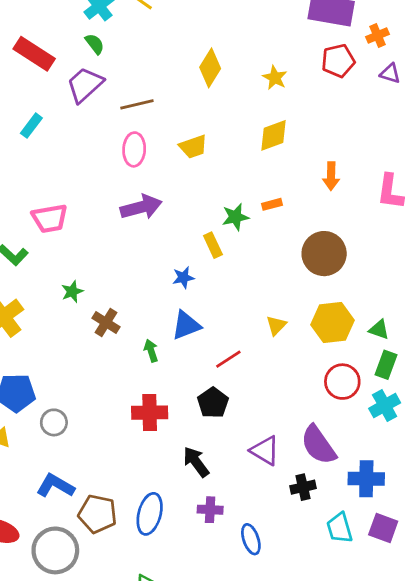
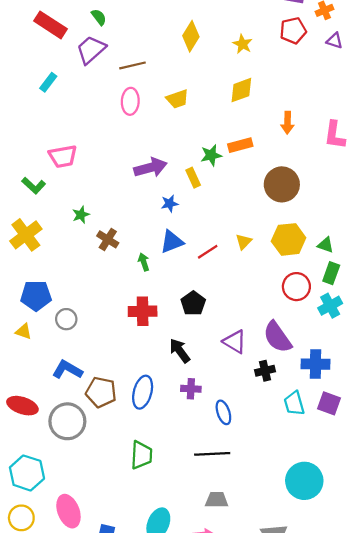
orange rectangle: (272, 204) -> (240, 145), size x1.5
purple arrow: (141, 207) -> (150, 168), moved
red line: (228, 359) -> (208, 252), moved

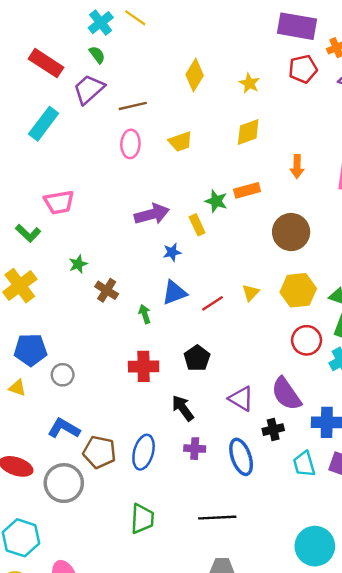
cyan rectangle: (48, 82) -> (44, 124), size x1.6
green star: (211, 155) -> (216, 201), turned 30
blue ellipse: (223, 412) -> (241, 457), moved, size x1.4

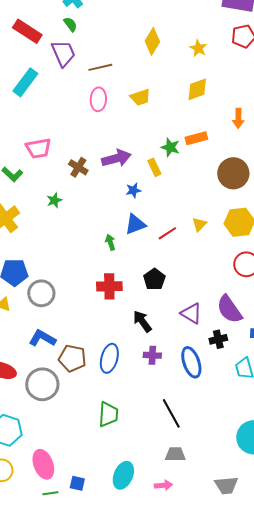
purple trapezoid: (89, 89) -> (63, 53), turned 108
brown cross: (107, 290) -> (78, 167), moved
gray circle: (63, 375) -> (41, 293), size x1.4
black line: (217, 518) -> (171, 413), turned 64

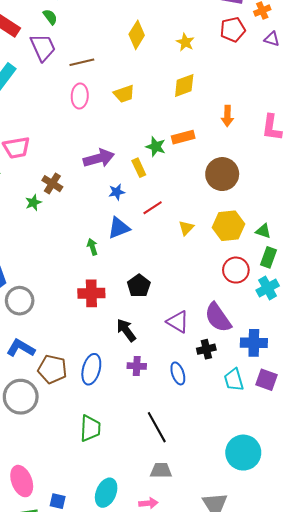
brown cross: (78, 167) -> (52, 184), moved
red line: (167, 233) -> (153, 208), moved
blue ellipse: (191, 362) -> (178, 373), size x0.7

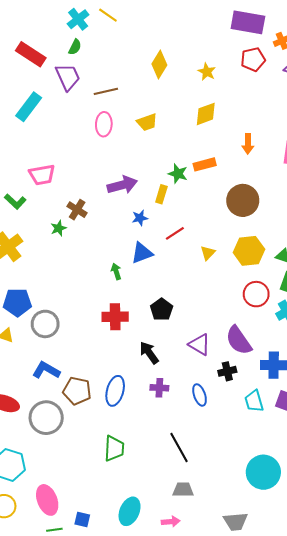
green semicircle: (50, 17) -> (75, 47), turned 63
yellow rectangle: (139, 168) -> (161, 194), turned 42

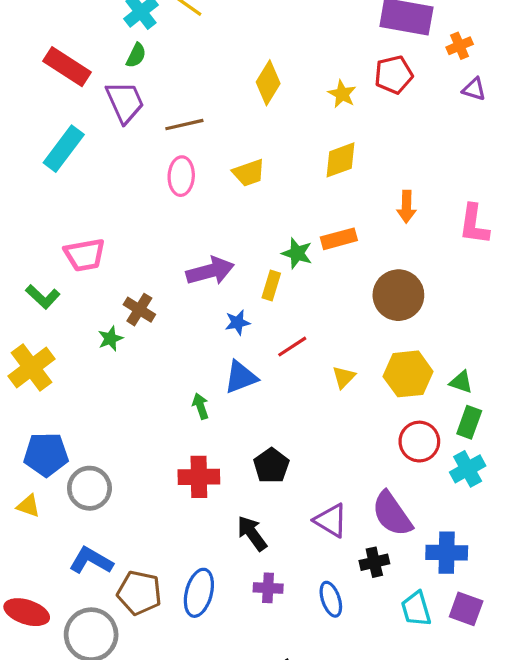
red pentagon: (253, 59) -> (394, 75), moved

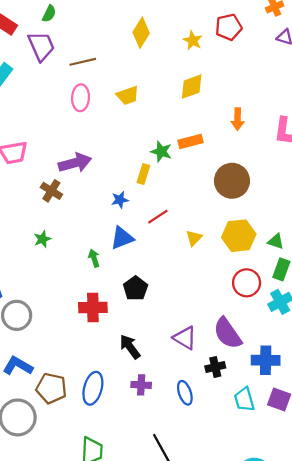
purple arrow: (210, 271) -> (75, 163), moved
green star: (110, 339) -> (42, 239), moved
black pentagon: (271, 466) -> (136, 288), moved

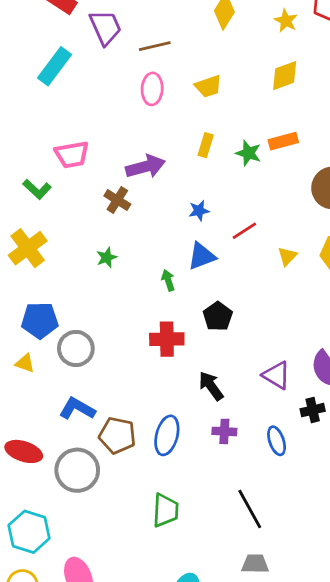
yellow rectangle: (143, 174) -> (206, 145), moved

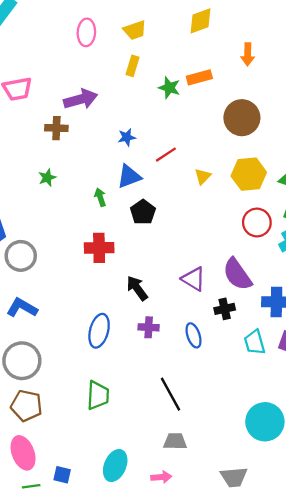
yellow rectangle: (206, 145) -> (132, 66), moved
brown cross: (117, 200) -> (56, 128), turned -30
black pentagon: (218, 316) -> (143, 212), moved
brown pentagon: (117, 435) -> (26, 406), moved

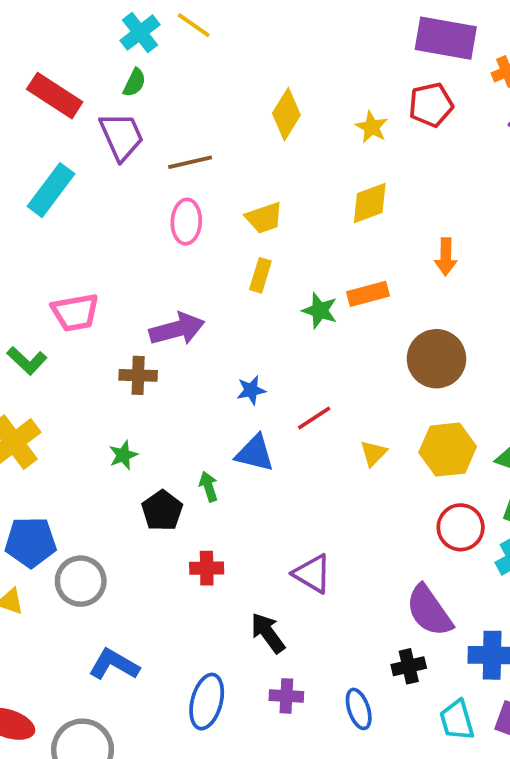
blue triangle: (129, 176) -> (255, 453), turned 35
black pentagon: (143, 212) -> (162, 511), moved
red cross: (99, 248) -> (207, 568), size x0.7
purple triangle: (194, 279) -> (312, 574), moved
blue L-shape: (22, 308) -> (114, 664), moved

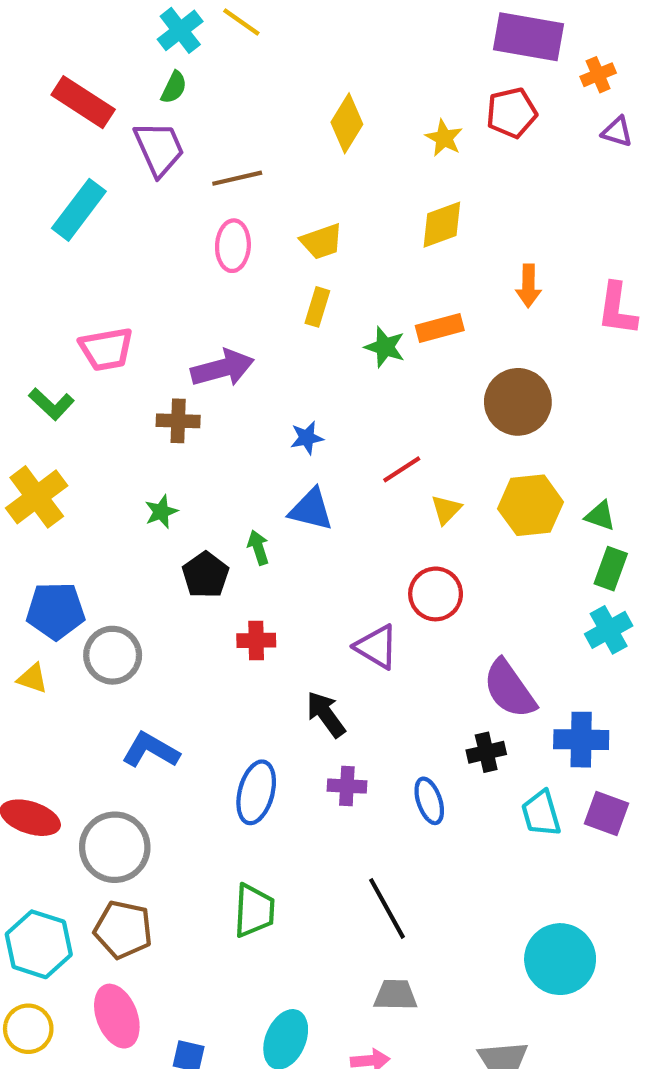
red line: (314, 418) -> (402, 469), moved
red circle: (461, 527) -> (436, 594), moved

